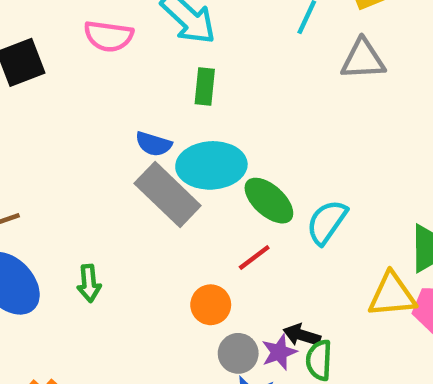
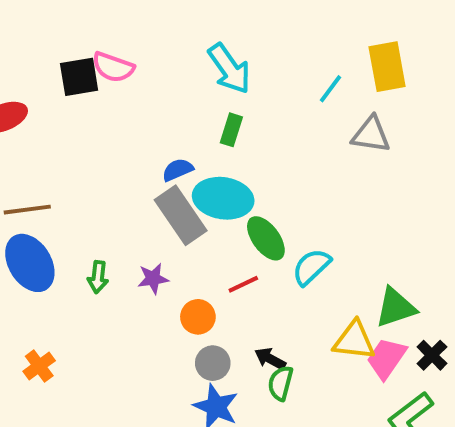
pink semicircle: (109, 36) -> (113, 67), moved
blue semicircle: (154, 144) -> (178, 170), turned 128
purple star: (279, 352) -> (153, 279), moved

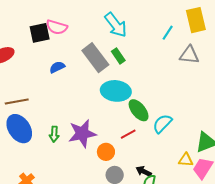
green rectangle: (231, 130) -> (118, 56), turned -49
blue semicircle: (178, 170) -> (57, 67), moved
gray rectangle: (181, 215) -> (95, 58), moved
purple star: (153, 279) -> (82, 133), size x1.8
yellow triangle: (354, 340) -> (186, 160), size x0.7

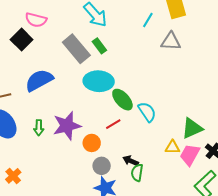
black square: (40, 33) -> (22, 40), moved, turned -30
blue semicircle: (57, 67) -> (39, 80), moved, size x1.8
cyan semicircle: (162, 124) -> (147, 112), turned 105

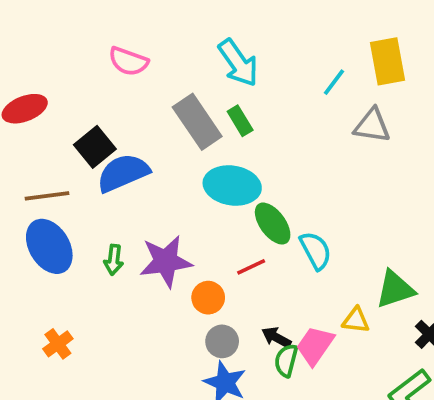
black square: (22, 40) -> (95, 147), moved
pink trapezoid: (190, 155) -> (315, 346), moved

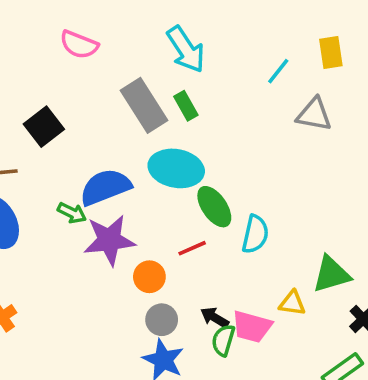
yellow rectangle: (387, 61) -> (331, 52), size x0.7
blue semicircle: (123, 173) -> (105, 187), moved
cyan semicircle: (316, 251) -> (255, 234), turned 39
green arrow: (114, 260) -> (72, 213), moved, turned -72
pink trapezoid: (315, 346) -> (252, 327), turned -111

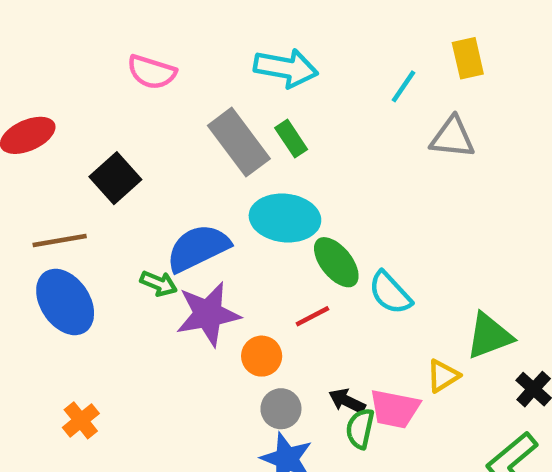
cyan arrow: (186, 49) -> (286, 68), turned -42
cyan semicircle: (255, 234) -> (390, 293), turned 129
yellow triangle: (292, 303) -> (443, 376), turned -36

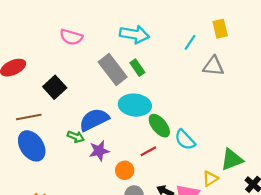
purple star: (208, 314) -> (99, 151), size x0.7

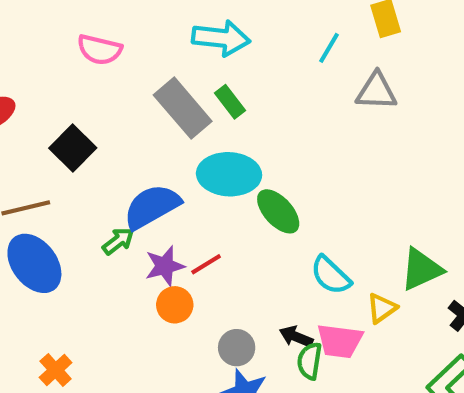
green arrow: (76, 137) -> (118, 241), turned -56
cyan semicircle: (185, 140) -> (331, 275), moved
red line: (148, 151) -> (206, 264), moved
orange circle: (125, 170) -> (175, 305), moved

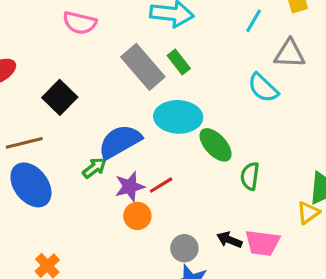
cyan semicircle: (331, 275) -> (263, 88), moved
yellow triangle: (382, 308) -> (308, 213), moved
green semicircle: (310, 361) -> (250, 176), moved

